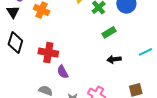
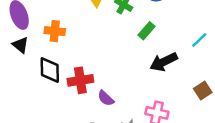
black diamond: (15, 43) -> (50, 70), moved
black arrow: (114, 59) -> (164, 62), size x1.5

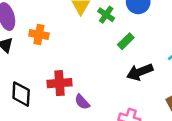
black diamond: (50, 70) -> (21, 94), moved

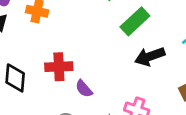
green rectangle: (126, 41) -> (135, 21), size x1.5

